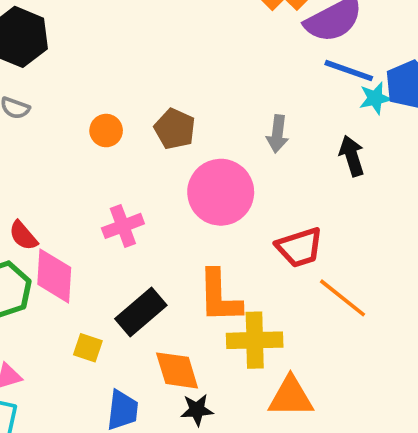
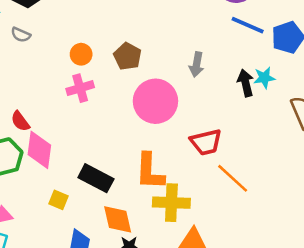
cyan star: (375, 98) -> (264, 78), moved
pink cross: (123, 226) -> (80, 88), moved
black rectangle: (141, 312) -> (96, 178), turned 64

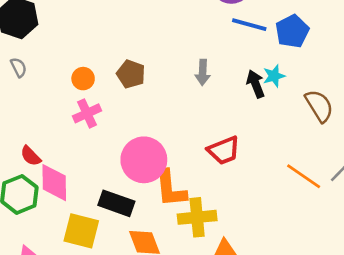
gray semicircle: (21, 35) -> (18, 67), turned -132
pink circle: (155, 101) -> (144, 160), moved
orange line: (233, 178) -> (304, 176), moved
yellow square: (59, 200) -> (81, 231), size x1.8

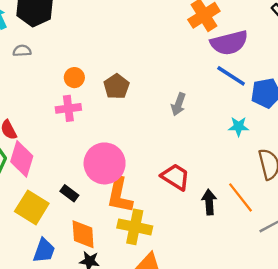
gray semicircle: (18, 67) -> (22, 51), turned -84
black arrow: (256, 84) -> (209, 202), moved
red trapezoid: (224, 150) -> (175, 177), turned -144
orange line: (304, 176) -> (240, 197), moved
black rectangle: (116, 203) -> (69, 193), size x0.6

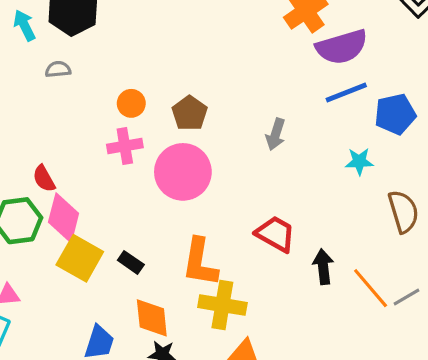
blue line: (231, 76) -> (346, 92), turned -52
pink circle: (105, 163) -> (183, 172), moved
orange line: (240, 197) -> (371, 288), moved
yellow square: (32, 207) -> (80, 258), moved

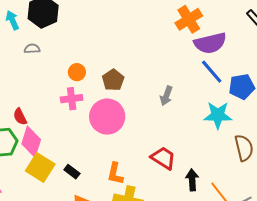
blue line: (346, 92) -> (212, 72), turned 68
cyan star: (359, 161) -> (218, 115), size x1.6
orange L-shape: (200, 262) -> (115, 174), size x0.7

